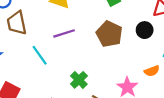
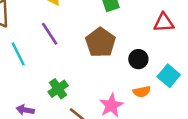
black circle: (145, 30) -> (138, 59), moved
purple line: (64, 33) -> (50, 34), turned 65

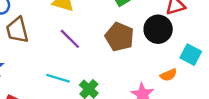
cyan line: (18, 54) -> (58, 78), moved, turned -35
black circle: (138, 59) -> (158, 29), moved, size x1.5

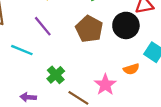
cyan line: (58, 78) -> (22, 50), moved

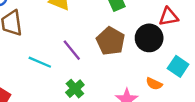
purple line: (43, 26) -> (72, 50), moved
orange semicircle: (131, 69) -> (154, 84), turned 42

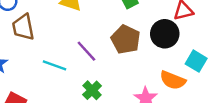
orange semicircle: (154, 84) -> (173, 80), size x1.5

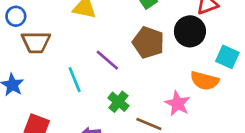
brown trapezoid: (23, 27) -> (36, 42), turned -72
cyan line: (54, 65) -> (75, 80), turned 55

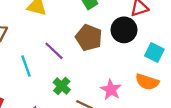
orange semicircle: (205, 81) -> (147, 82), moved

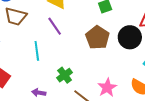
purple line: (54, 51) -> (55, 26), moved

